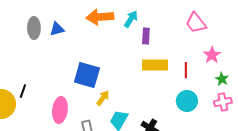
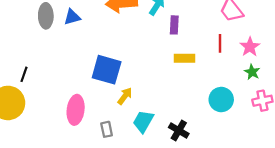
yellow rectangle: (155, 65) -> (185, 58), size x0.7
red line: (186, 70) -> (220, 43), moved
green star: (222, 79) -> (252, 72), moved
black line: (23, 91) -> (24, 74), moved

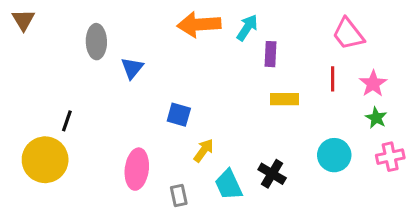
blue triangle: (72, 17) -> (132, 68), moved, turned -36
blue square: (107, 70) -> (179, 115), size x0.6
cyan trapezoid: (143, 121) -> (229, 185), turned -55
black cross: (179, 130) -> (272, 174), moved

